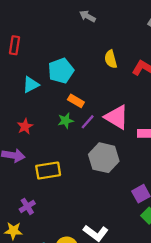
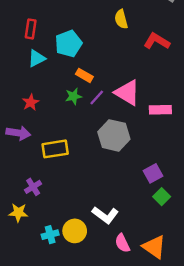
red rectangle: (15, 45) -> (31, 29), moved
yellow semicircle: (111, 59) -> (121, 19), moved

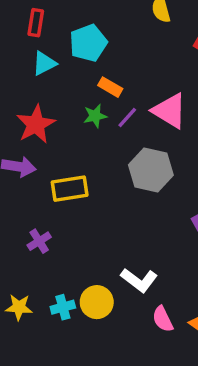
red star: (31, 102) -> (36, 124), size x1.6
yellow star: (18, 213) -> (19, 307), moved

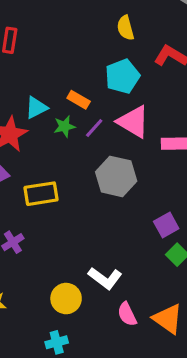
cyan pentagon: (88, 43) -> (122, 76), moved
cyan triangle: (44, 63) -> (36, 108), moved
cyan cross: (63, 307) -> (57, 342), moved

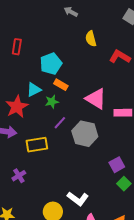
cyan pentagon: (122, 76) -> (51, 64), moved
purple line: (94, 128) -> (60, 123), moved

